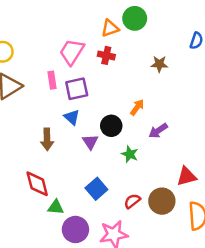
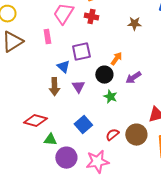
purple square: (77, 89) -> (81, 52), moved
black circle: (111, 126) -> (104, 75), moved
brown arrow: (47, 139) -> (54, 87), moved
red diamond: (37, 184) -> (35, 121), turned -60

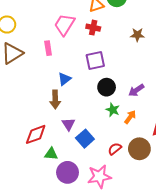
purple square: (81, 52) -> (95, 60), moved
orange arrow: (116, 59) -> (130, 117), moved
blue triangle: (63, 67) -> (64, 79), turned 40
purple triangle: (78, 87) -> (69, 124), moved
red diamond: (35, 121) -> (36, 134), turned -35

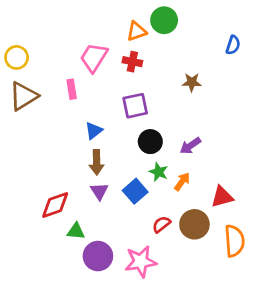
brown star: (137, 35) -> (192, 82), moved
brown arrow: (55, 99) -> (97, 162), moved
blue square: (85, 139) -> (135, 191), moved

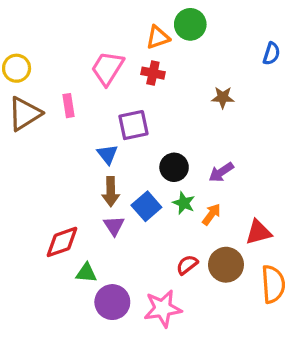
pink rectangle: (72, 89) -> (68, 106), moved
purple square: (135, 106) -> (133, 125), moved
blue triangle: (94, 131) -> (107, 154), turned -30
blue square: (135, 191) -> (146, 206), moved

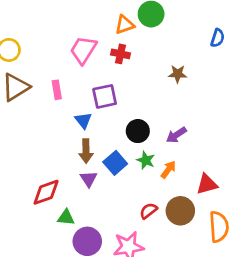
pink rectangle: (68, 106) -> (57, 90), moved

